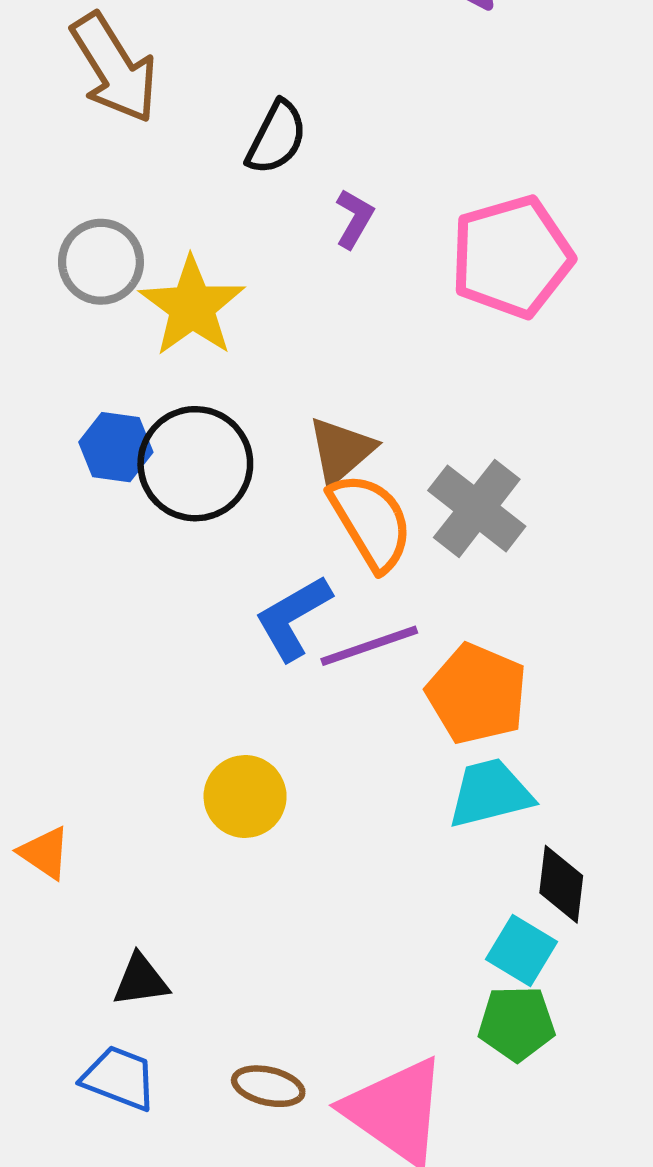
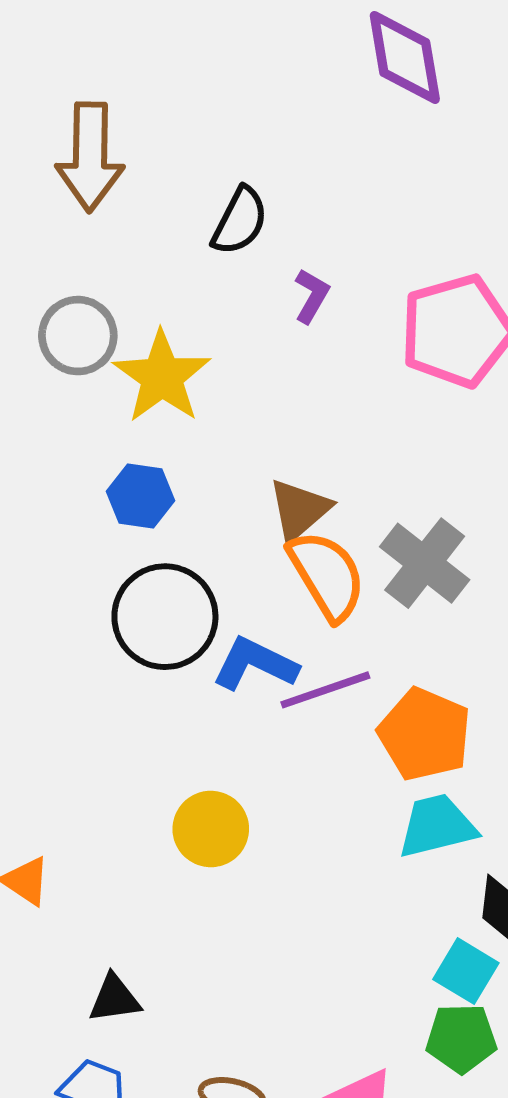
brown arrow: (114, 68) -> (90, 157), turned 33
blue hexagon: (116, 447) -> (140, 496), moved
black circle: (195, 464) -> (165, 617), moved
blue L-shape: (293, 618) -> (255, 664), turned 56

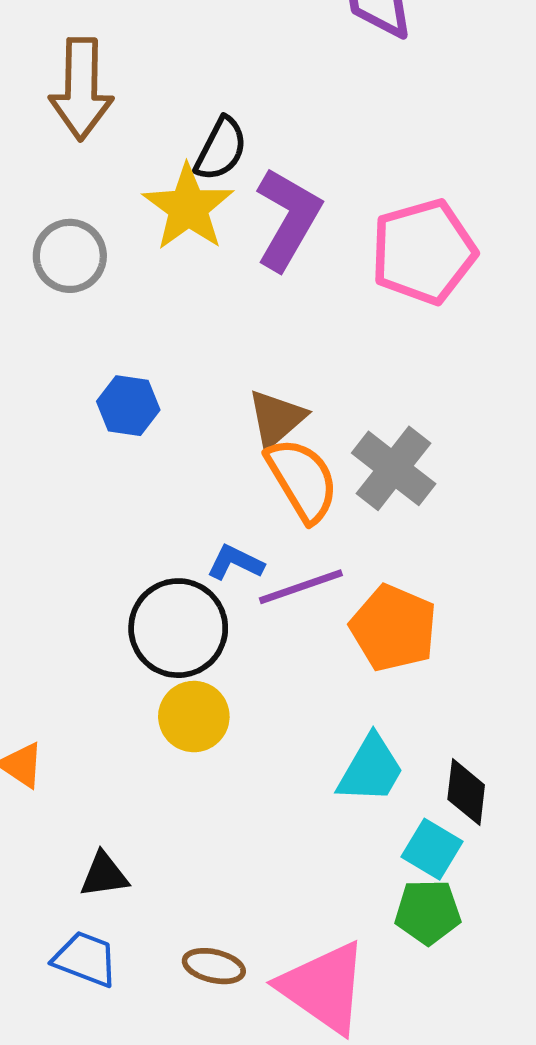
purple L-shape: (312, 296) -> (288, 219), size x2.0
yellow star: (162, 377) -> (188, 207), moved
black circle: (165, 617) -> (178, 628), moved
blue L-shape: (255, 664) -> (235, 563), size x0.7
cyan trapezoid: (437, 826) -> (371, 769), moved, turned 134

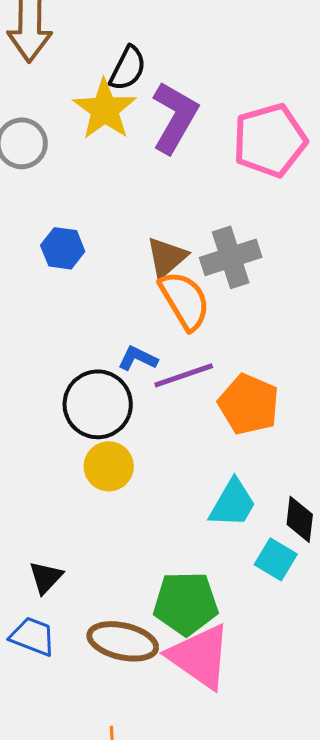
gray cross: (394, 468) -> (231, 257), moved, turned 34
black triangle: (104, 875) -> (46, 577), turned -39
green pentagon: (428, 912) -> (186, 603), moved, size x1.4
brown ellipse: (214, 966) -> (123, 641), size x1.6

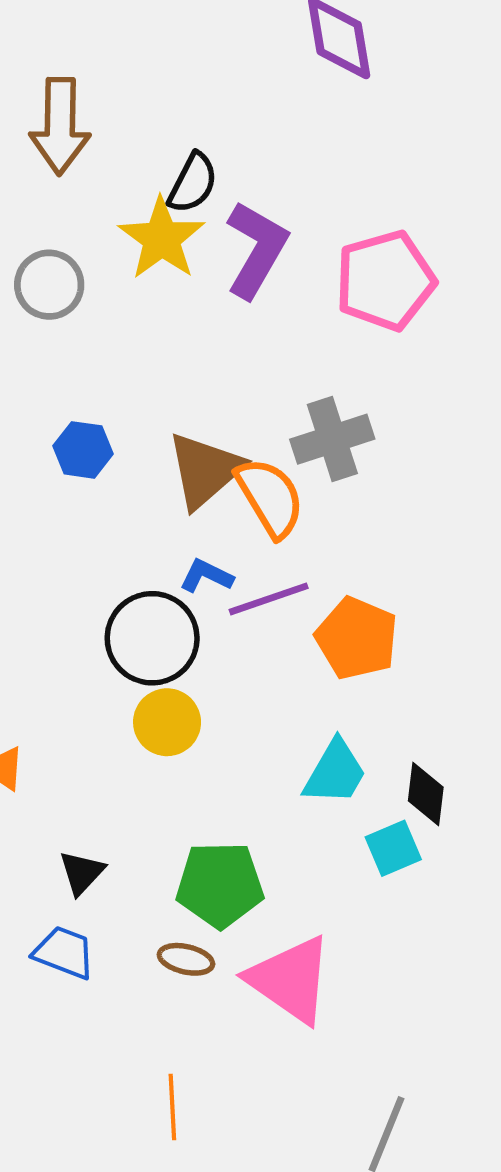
blue hexagon: (63, 248) -> (83, 450), moved
brown triangle: (167, 257) -> (205, 470), moved, size x1.4
cyan square: (276, 559) -> (393, 848), turned 36
green pentagon: (186, 603) -> (220, 885), moved
brown ellipse: (123, 641) -> (186, 959), size x0.6

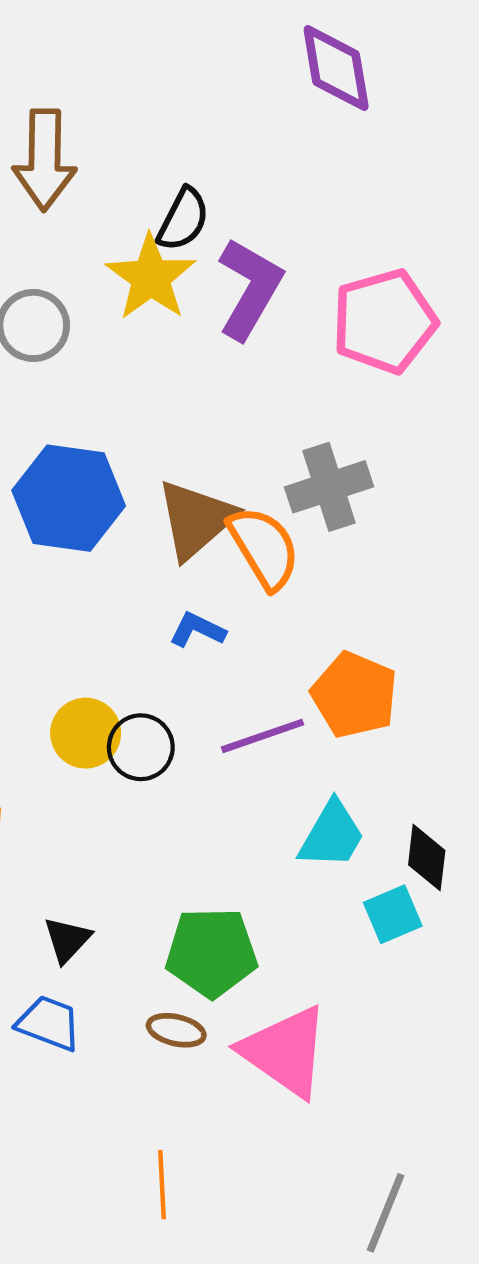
blue hexagon: (83, 450) -> (69, 498), size x1.8
purple line: (269, 599) -> (262, 736), moved
black circle: (152, 638) -> (141, 747), moved, size x0.7
yellow circle: (167, 722) -> (86, 733), moved

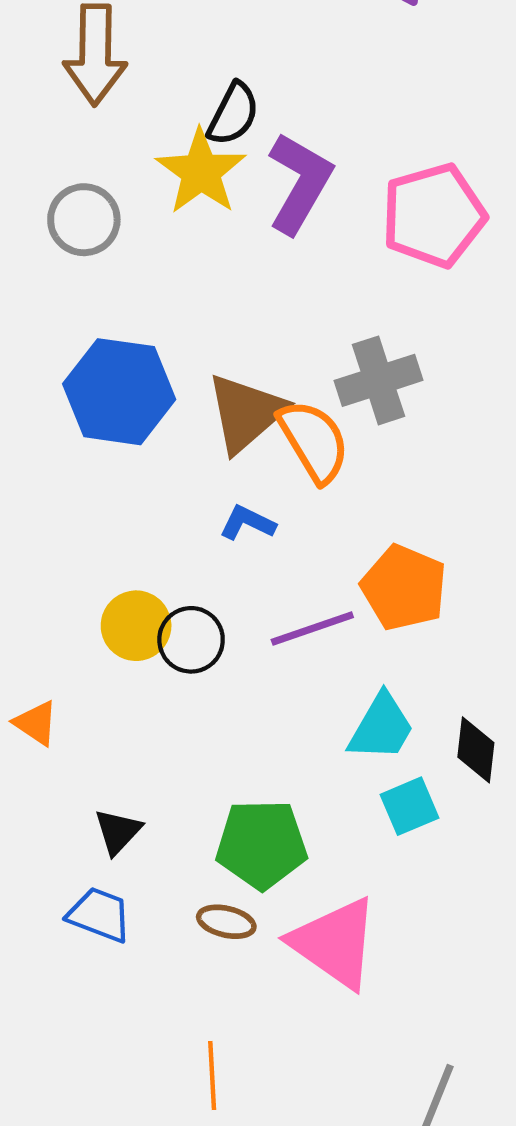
cyan square: (393, 914) -> (410, 806), moved

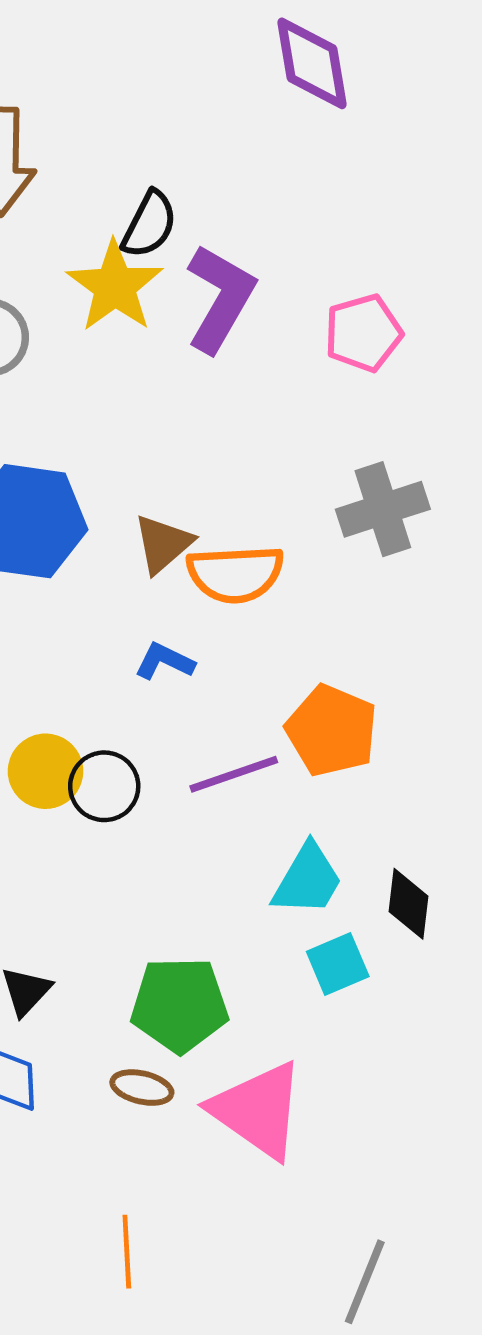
pink pentagon: (434, 215) -> (363, 333), size x0.7
gray cross: (379, 380) -> (383, 509), moved
brown triangle: (246, 413) -> (163, 544), size x0.7
orange semicircle: (314, 441) -> (235, 574), turned 118

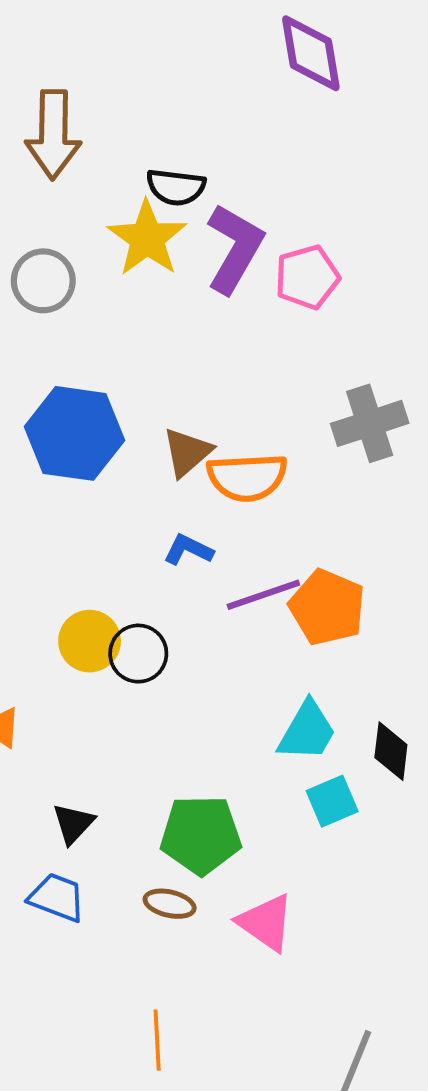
black semicircle: (149, 225) -> (176, 187), turned 70
pink pentagon: (363, 333) -> (307, 277), moved
purple line: (234, 774) -> (263, 595), moved
pink triangle: (258, 1110) -> (266, 922), size x0.7

